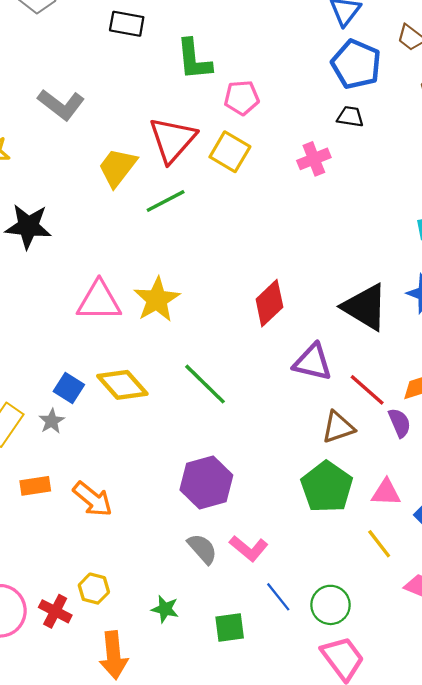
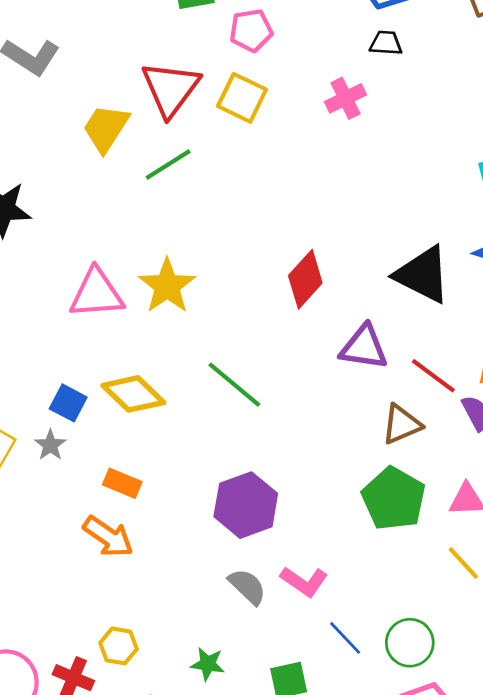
orange rectangle: (35, 486) -> (122, 483), moved, turned 36

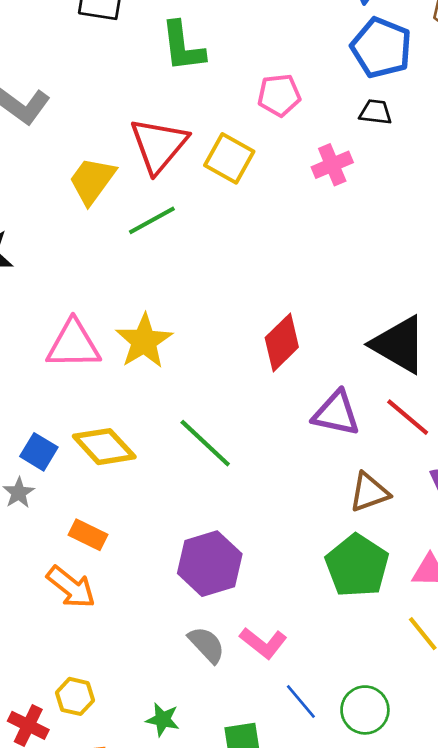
pink pentagon: (251, 31) -> (279, 95), moved
red line: (433, 376) -> (408, 417), moved

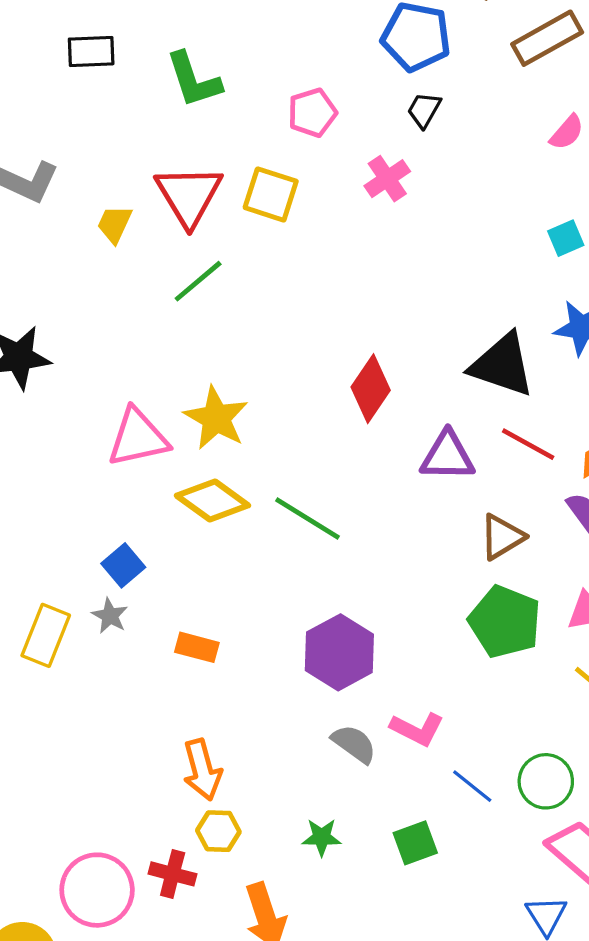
black trapezoid: (376, 112) -> (424, 110), turned -56
yellow trapezoid: (92, 181) -> (115, 224), moved, size x0.7
yellow diamond: (104, 447) -> (212, 500), moved
blue square: (39, 452) -> (123, 565), turned 30
orange arrow: (71, 587) -> (202, 770), moved, turned 48

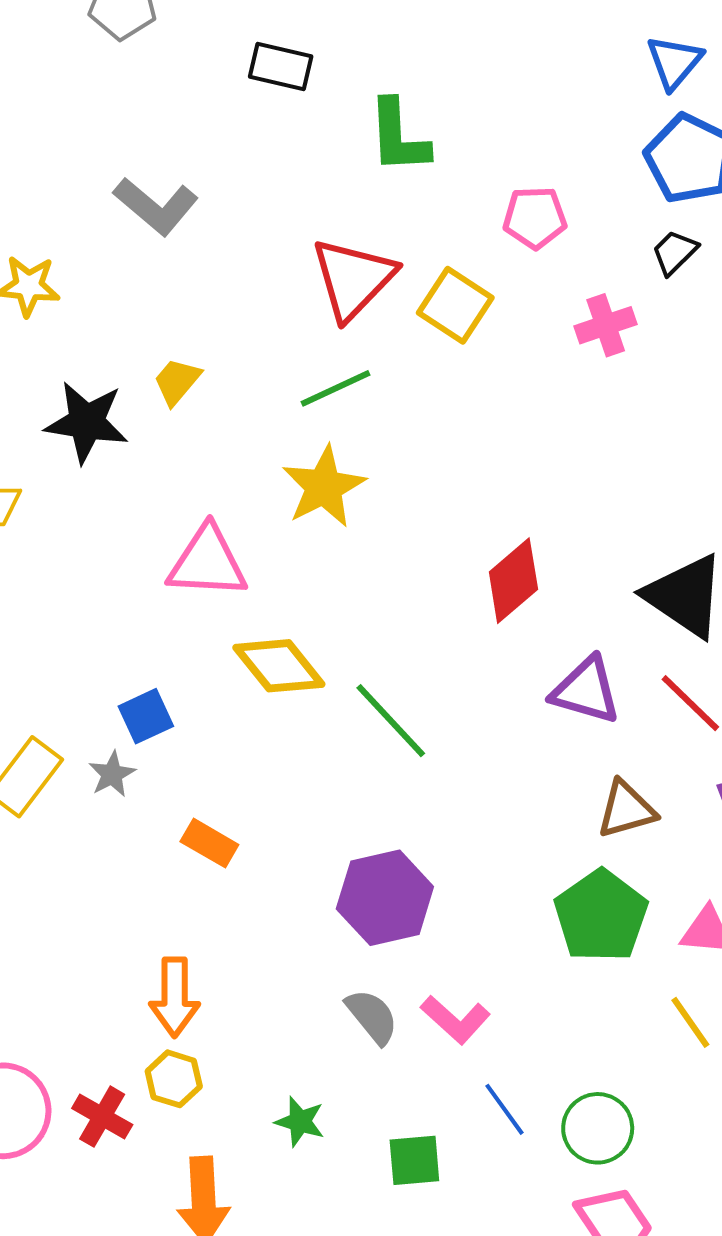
yellow trapezoid: (115, 224) -> (177, 381), moved
yellow star: (216, 418) -> (324, 487), moved

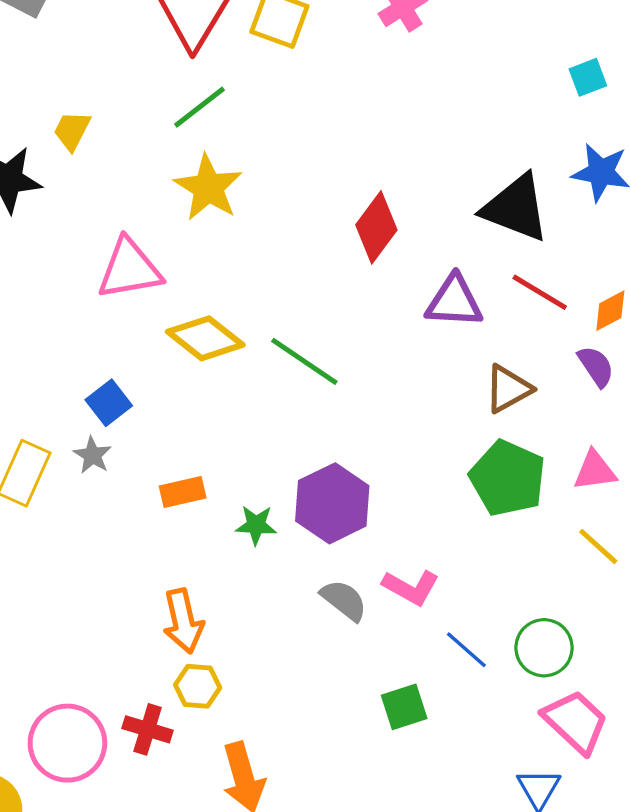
orange rectangle: (209, 843) -> (183, 492), turned -30
green star: (300, 1122) -> (256, 525), moved

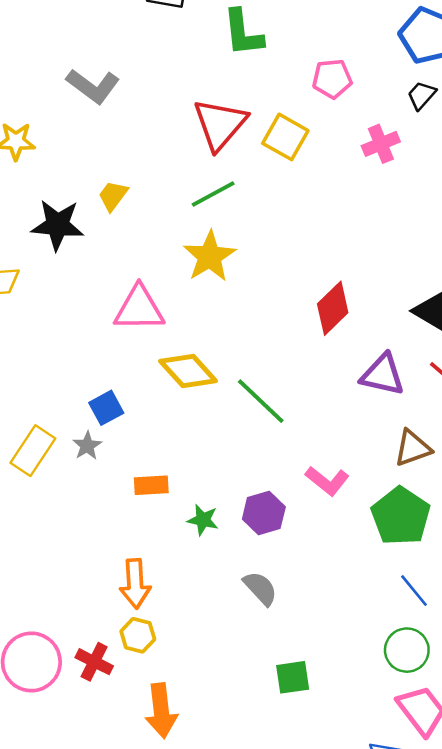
purple hexagon: (332, 503) -> (264, 513), size x0.7
pink L-shape: (411, 587) -> (327, 481), moved
blue line: (466, 650) -> (414, 591), moved

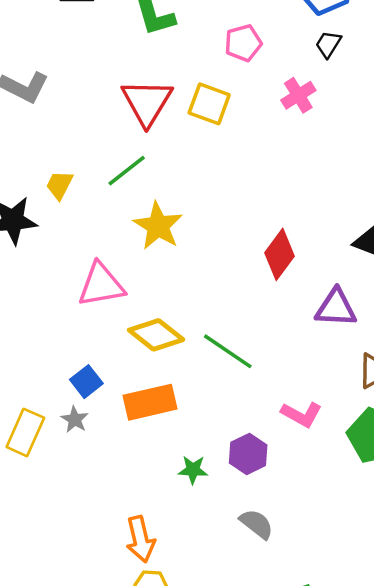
green line: (213, 194) -> (127, 171), moved
orange rectangle: (151, 485) -> (150, 402), moved, size x1.6

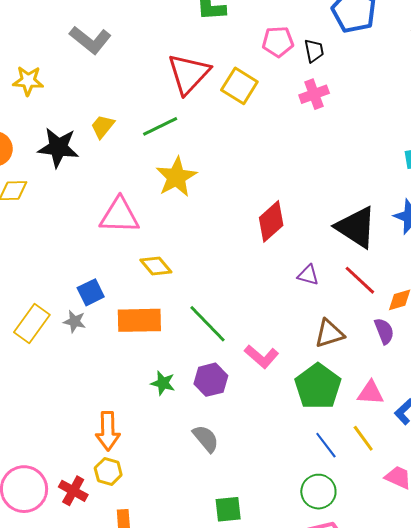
black trapezoid: (328, 44) -> (314, 51), moved, turned 125
purple triangle: (336, 308) -> (308, 275), size x0.6
yellow diamond: (156, 335) -> (156, 266), size x0.7
green line: (228, 351) -> (207, 324), moved
gray star: (75, 419) -> (75, 321), turned -30

